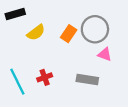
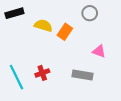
gray circle: (95, 29) -> (90, 13), moved, size x0.6
yellow semicircle: (36, 33) -> (43, 26), moved, turned -126

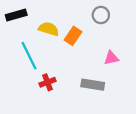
pink triangle: (99, 51) -> (111, 58), turned -32
cyan line: (16, 77) -> (29, 56), moved

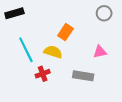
gray circle: (101, 15) -> (104, 13), moved
yellow semicircle: (49, 29) -> (53, 52), moved

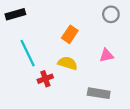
yellow semicircle: (53, 52) -> (68, 63), moved
gray rectangle: (83, 76) -> (99, 93), moved

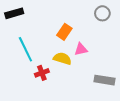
pink triangle: (106, 55) -> (81, 49), moved
gray rectangle: (99, 93) -> (104, 80), moved

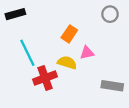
red cross: (42, 73) -> (45, 78), size x1.5

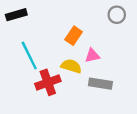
gray rectangle: (112, 86) -> (100, 84), moved

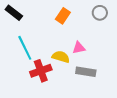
black rectangle: (16, 15) -> (14, 13), turned 54
orange rectangle: (74, 36) -> (63, 16), moved

